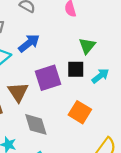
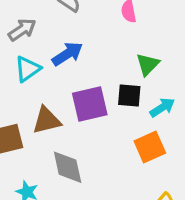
brown triangle: (18, 92) -> (47, 120), turned 45
orange square: (80, 112) -> (150, 147), moved, turned 30

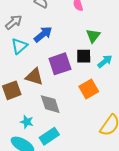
brown triangle: (47, 120) -> (34, 77), turned 36
orange square: (150, 147) -> (89, 89), moved

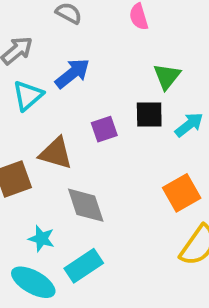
purple square: (60, 64) -> (104, 129), size x0.6
orange square: (89, 89) -> (182, 193), moved

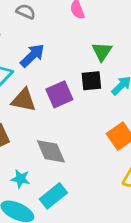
purple square: (104, 129) -> (59, 94), size x1.4
brown triangle: (56, 153) -> (24, 100), moved

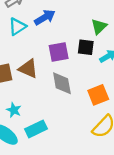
brown triangle: (24, 100) -> (28, 69), moved
gray diamond: (51, 151) -> (62, 83), moved

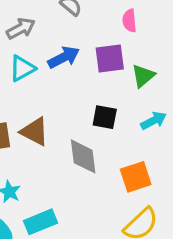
black square: (86, 47) -> (105, 117), moved
purple square: (59, 52) -> (110, 59), moved

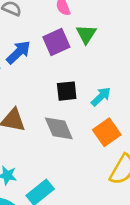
green triangle: (143, 76) -> (86, 34), moved
cyan arrow: (154, 121) -> (101, 97), moved

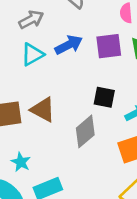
gray diamond: (59, 128) -> (85, 131), turned 56

